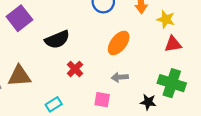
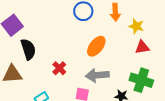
black semicircle: (57, 39) -> (28, 49), moved, turned -85
gray arrow: (120, 77) -> (97, 75), size x1.6

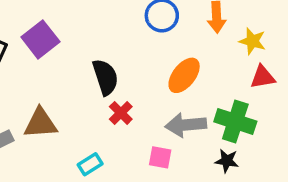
black semicircle: (28, 49) -> (105, 77), moved
green cross: (141, 80) -> (235, 122), moved

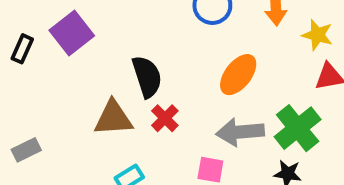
green cross: (235, 122) -> (298, 128), turned 33
brown triangle: (40, 123) -> (113, 118), moved

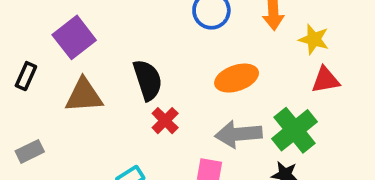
black rectangle: (22, 49) -> (26, 76), moved
orange ellipse: (238, 75) -> (237, 78), turned 33
brown triangle: (113, 118) -> (84, 95), moved

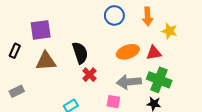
purple square: (74, 37) -> (41, 30), turned 30
red triangle: (325, 80) -> (154, 53), moved
green cross: (295, 130) -> (159, 80), turned -30

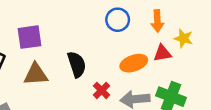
red triangle: (154, 53) -> (162, 53), moved
red cross: (89, 75) -> (102, 90), moved

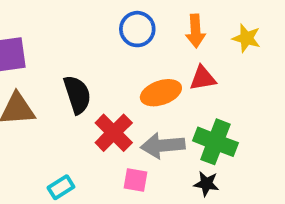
yellow star: (183, 38) -> (246, 38), moved
red cross: (102, 90) -> (114, 133), size x1.5

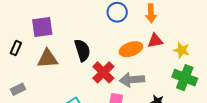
yellow star: (246, 38) -> (182, 50), moved
green cross: (215, 142) -> (185, 78), moved

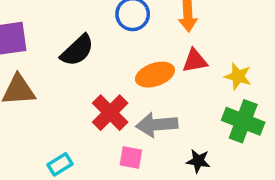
black semicircle: (82, 50) -> (77, 50), moved, turned 65

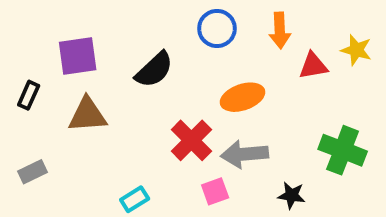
red triangle: (195, 61) -> (313, 66), moved
yellow star: (238, 76) -> (356, 50), moved
pink square: (131, 158) -> (215, 191), turned -30

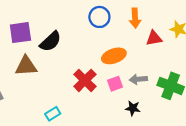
black semicircle: (154, 70) -> (50, 41), moved
gray arrow: (244, 154) -> (138, 79), moved, size x0.7
pink square: (215, 191) -> (115, 84), moved
black star: (292, 195) -> (133, 108), moved

